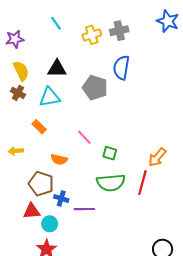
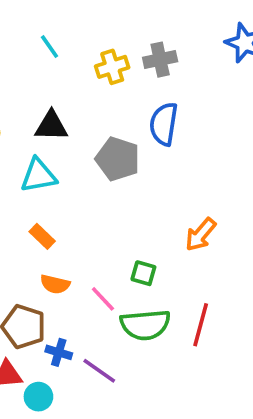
orange rectangle: (39, 127) -> (42, 236), moved
pink line: (84, 137) -> (103, 299), moved
orange arrow: (157, 157) -> (201, 234), moved
purple line: (84, 209) -> (99, 371), turned 36

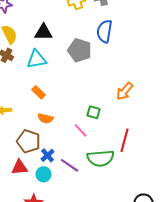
pink line: (103, 299) -> (80, 130), moved
green semicircle: (145, 325) -> (100, 158), moved
blue cross: (59, 352) -> (48, 155), turned 32
cyan circle: (38, 397) -> (44, 174), moved

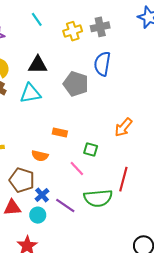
orange rectangle: (38, 92) -> (60, 133), moved, turned -32

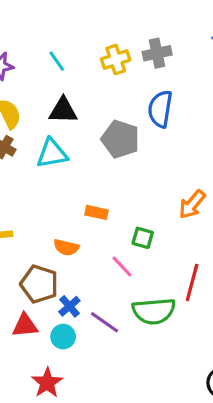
cyan line: (37, 19) -> (57, 61), moved

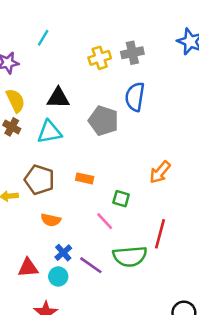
cyan line: (57, 61) -> (43, 38), moved, turned 66
orange semicircle: (66, 247) -> (51, 220), moved
brown pentagon: (39, 284) -> (39, 180), moved

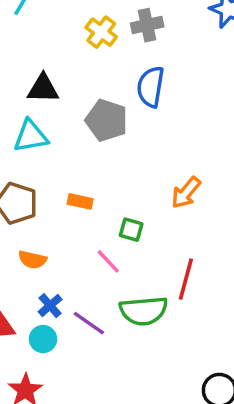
yellow cross: (100, 58) -> (101, 32), turned -35

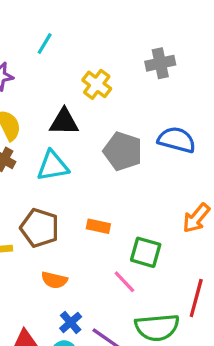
yellow cross: (101, 32) -> (97, 84), moved
blue semicircle: (151, 87) -> (177, 140), moved, turned 96
green square: (131, 230) -> (146, 252), size x1.4

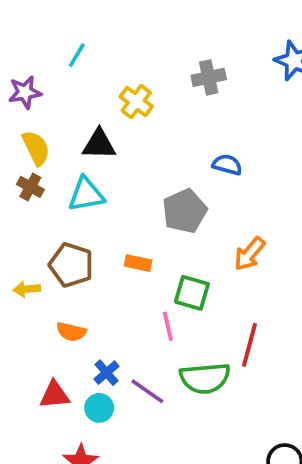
blue semicircle: (177, 140) -> (227, 165), size x0.7
gray pentagon: (123, 151) -> (185, 211), moved, turned 30
orange semicircle: (54, 280) -> (71, 332), moved
pink line: (124, 282) -> (168, 326), turned 30

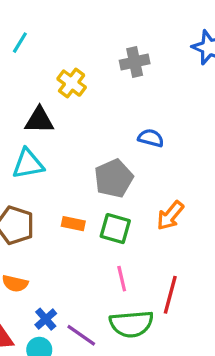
green square: (192, 293) -> (115, 229), moved
pink line: (168, 326) -> (122, 279), moved

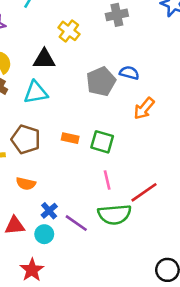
gray pentagon: (114, 178) -> (101, 81), moved
orange arrow: (170, 216) -> (144, 109), moved
red line: (170, 295) -> (144, 192), turned 40

